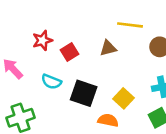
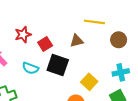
black square: (84, 93) -> (58, 65), moved

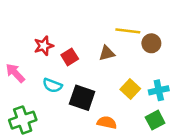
brown circle: (119, 40) -> (151, 43), moved
black square: (58, 65) -> (82, 98), moved
yellow square: (89, 82) -> (130, 89), moved

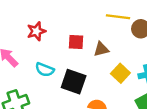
brown triangle: (107, 53) -> (101, 49), moved
red square: (70, 57) -> (76, 42), moved, turned 35

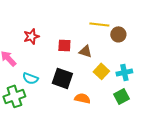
brown triangle: (101, 49) -> (85, 51), turned 32
cyan semicircle: (45, 70) -> (30, 78), moved

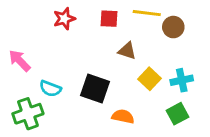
red star: (31, 36) -> (64, 19), moved
red square: (64, 45) -> (109, 19), moved

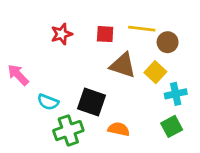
brown triangle: (127, 51) -> (123, 65), size x1.5
yellow square: (150, 79) -> (155, 72), moved
green cross: (28, 114) -> (68, 131), moved

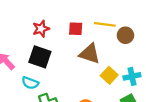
yellow square: (155, 72) -> (109, 75), moved
black square: (91, 102) -> (40, 57), moved

